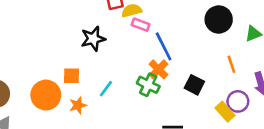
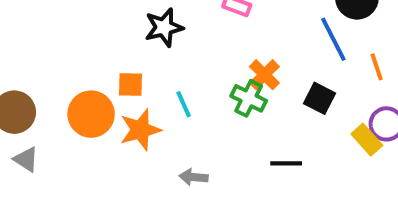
blue line: (164, 46) -> (333, 39), moved
cyan line: (106, 89) -> (184, 104), turned -60
orange star: (78, 105) -> (140, 130), size x1.5

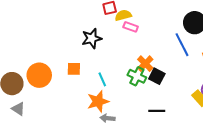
black square: (320, 98) -> (157, 76), moved
orange circle: (91, 114) -> (39, 75), moved
orange star: (140, 130) -> (98, 101), moved

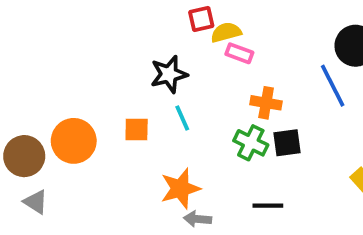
orange cross: (145, 64) -> (266, 103), moved, turned -35
black square: (157, 76) -> (287, 143), turned -35
cyan line: (102, 79) -> (182, 118), moved
black line: (157, 111) -> (268, 206), moved

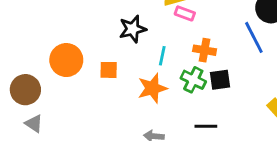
cyan line: (182, 118) -> (162, 56), moved, turned 36
orange circle: (74, 141) -> (66, 60), moved
orange star: (180, 188) -> (152, 88), moved

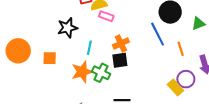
orange cross: (205, 50) -> (121, 43), turned -35
green cross: (193, 80) -> (101, 73), moved
black square: (220, 80) -> (120, 60), moved

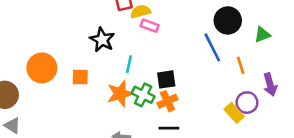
black star: (67, 28) -> (102, 40), turned -30
orange cross: (121, 43) -> (167, 101), moved

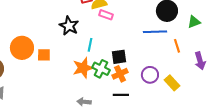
blue line: (212, 47) -> (155, 32), turned -65
orange square: (80, 77) -> (44, 55), moved
purple circle: (247, 103) -> (150, 75), moved

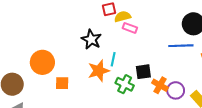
orange square: (44, 55) -> (62, 83), moved
orange star: (83, 68) -> (99, 71), moved
orange cross: (120, 74) -> (160, 85), moved, turned -35

